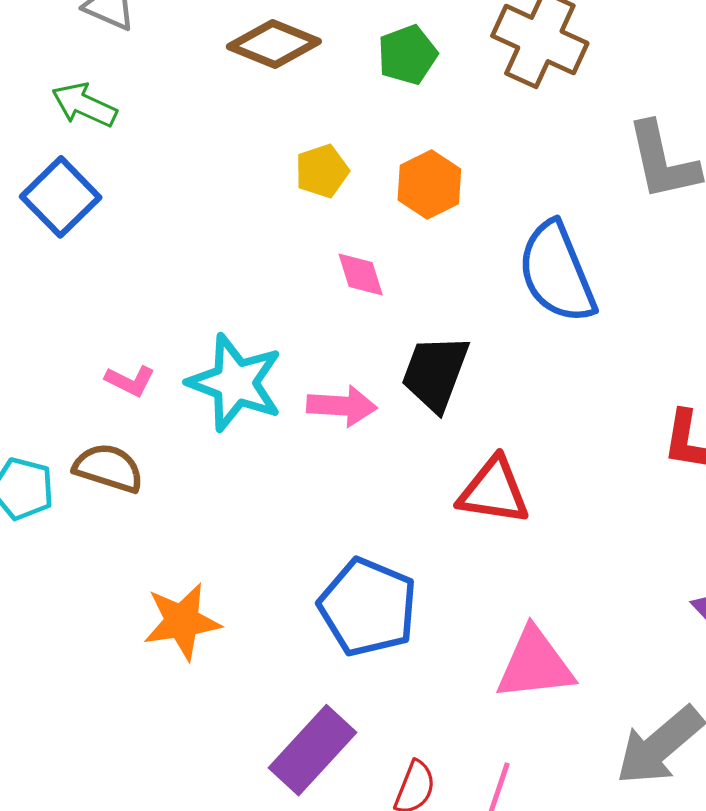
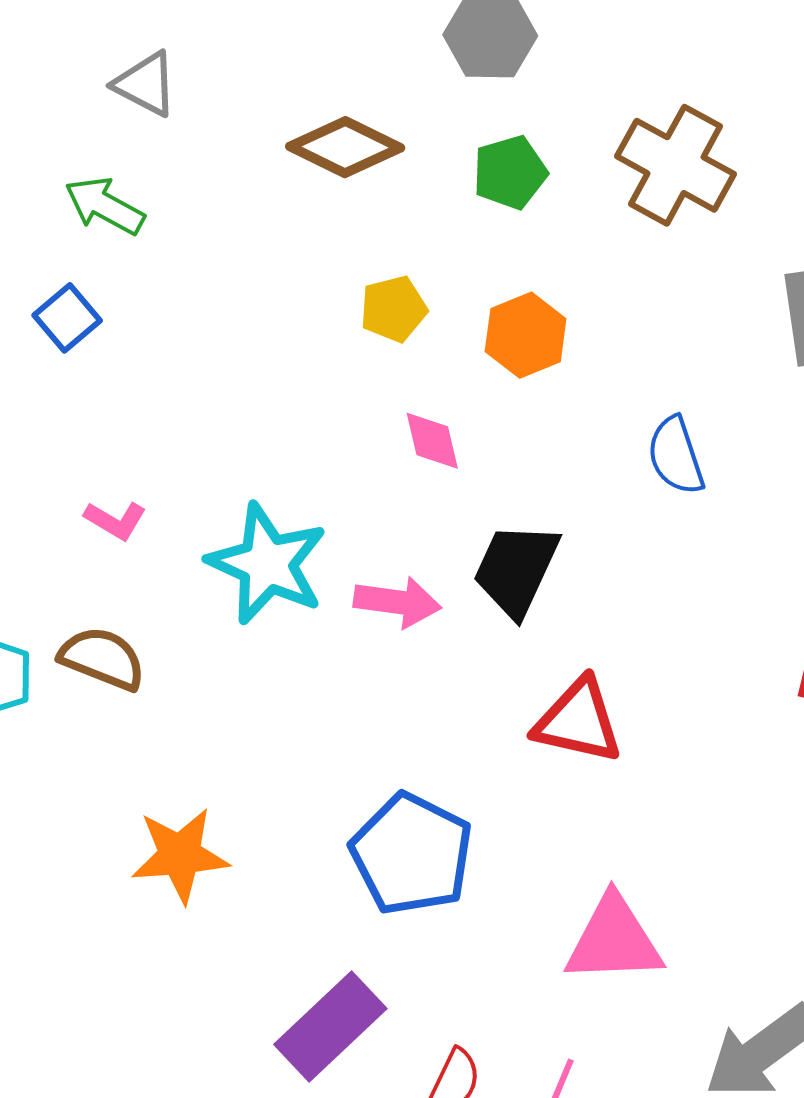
blue square: (61, 197) -> (67, 318), size x0.7
blue semicircle: (557, 272) -> (676, 456), size x0.6
pink L-shape: (130, 381) -> (115, 520), moved

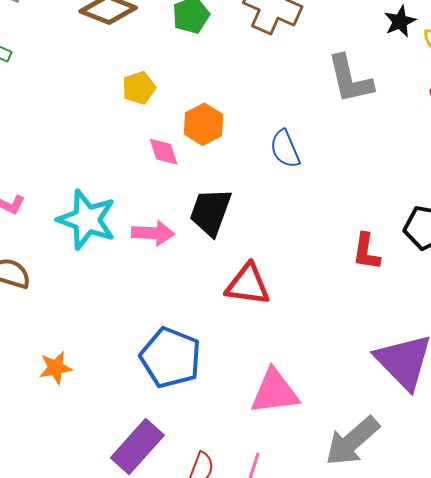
orange hexagon: (526, 335) -> (204, 124), moved
orange star: (180, 855) -> (56, 368), size x0.7

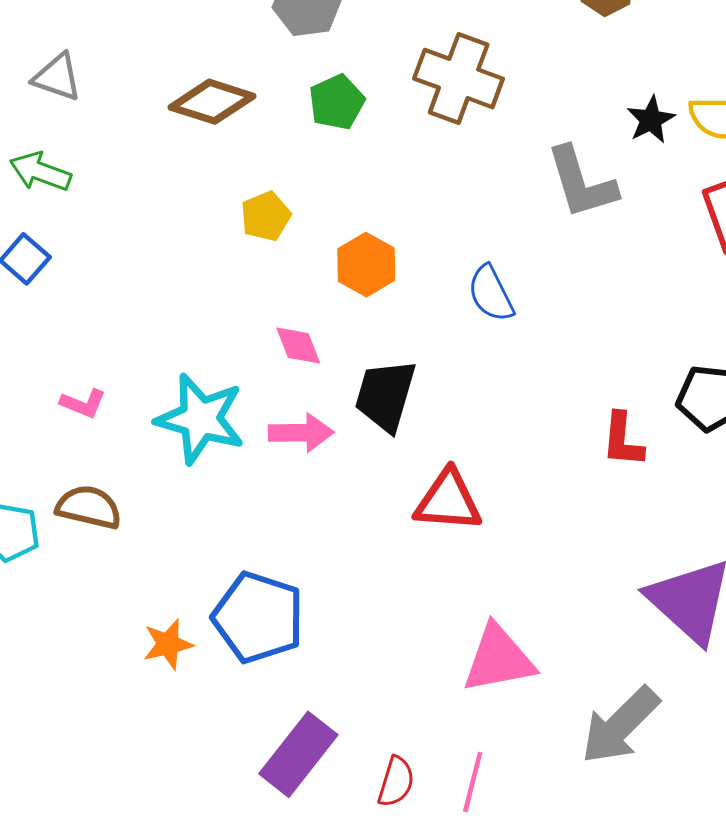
black star: (400, 21) -> (651, 120), moved
pink diamond: (164, 152) -> (298, 346), moved
blue pentagon: (171, 358) -> (258, 617), moved

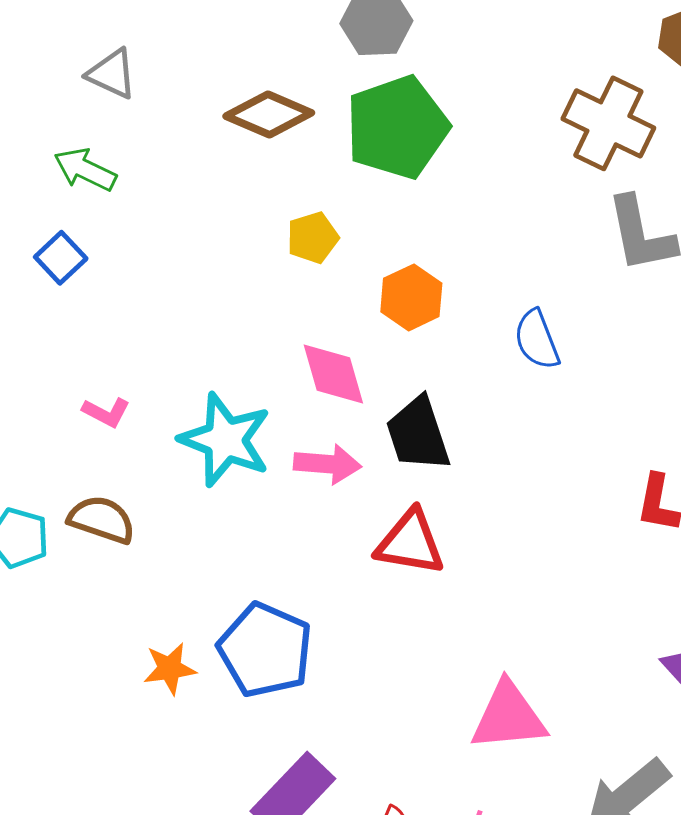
brown cross: (459, 79) -> (608, 123), moved
green pentagon: (337, 102) -> (397, 127), size x1.8
pink diamond: (298, 346) -> (333, 374), size x1.4
black trapezoid: (385, 395) -> (418, 434), turned -40
red triangle: (448, 501) -> (410, 543), moved

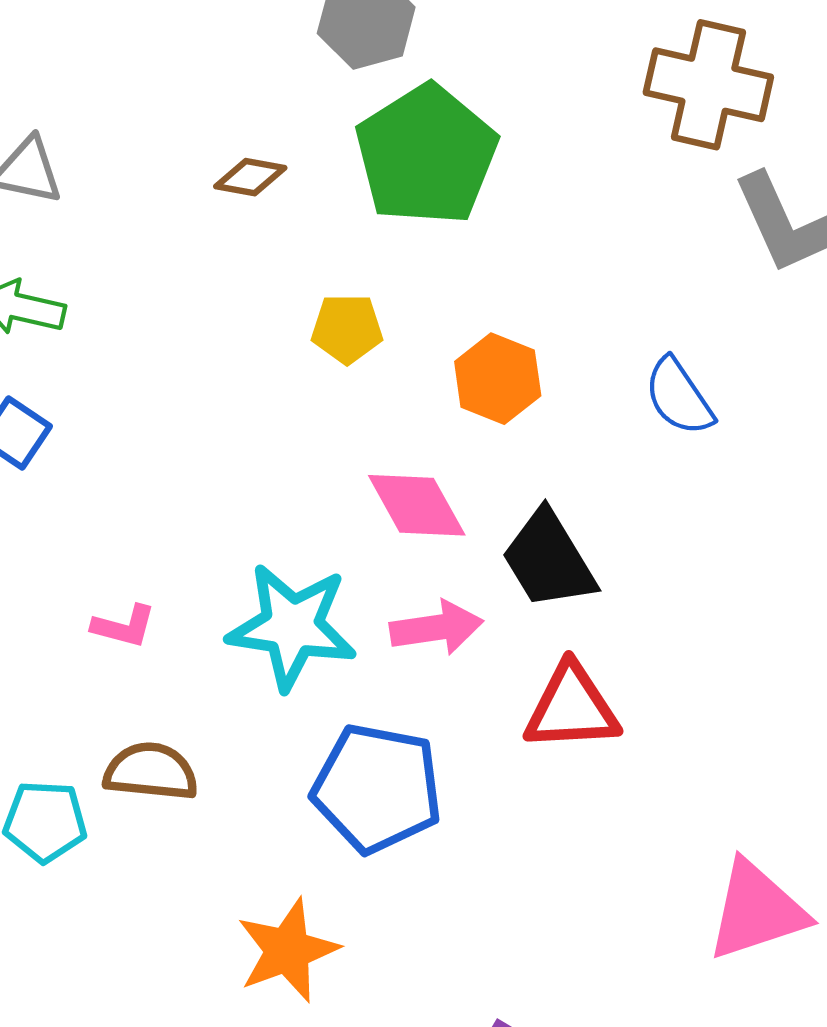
brown diamond: (269, 114) -> (250, 177), size x0.6
yellow pentagon: (313, 238) -> (347, 329), turned 30
blue pentagon: (265, 650) -> (377, 788), moved
orange star: (170, 669) -> (288, 950), size x1.4

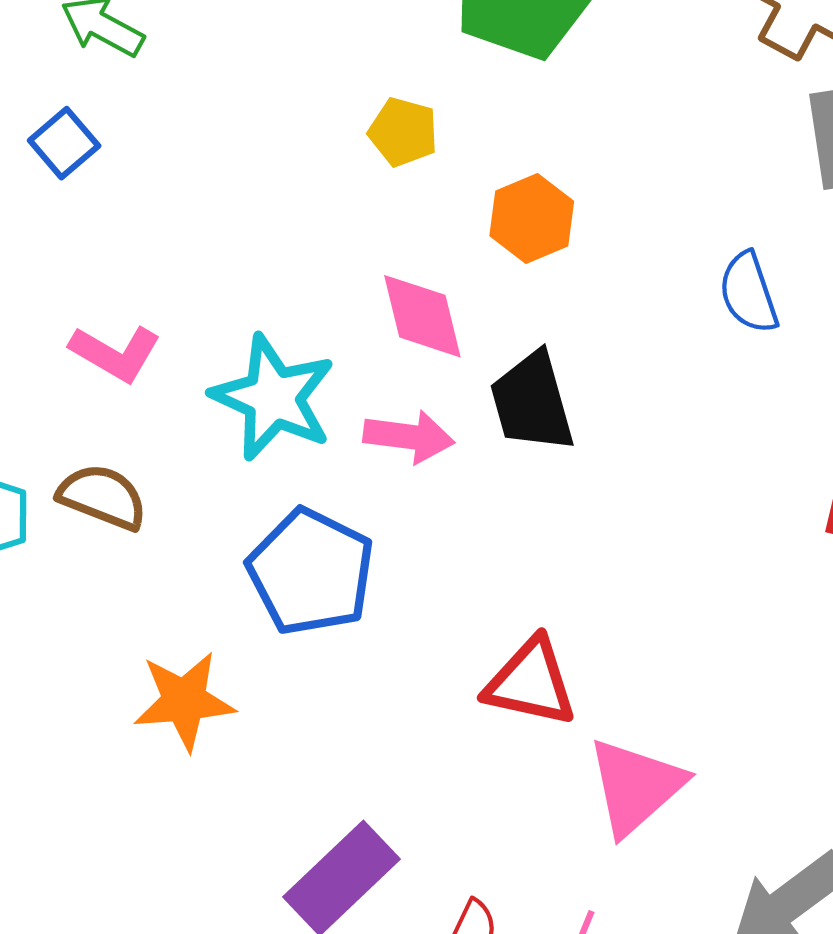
blue semicircle: (679, 397) -> (749, 293), moved
pink L-shape: (124, 626) -> (115, 353), size x1.4
red triangle: (572, 708) -> (531, 682), moved
pink triangle: (757, 911) -> (636, 786), turned -39

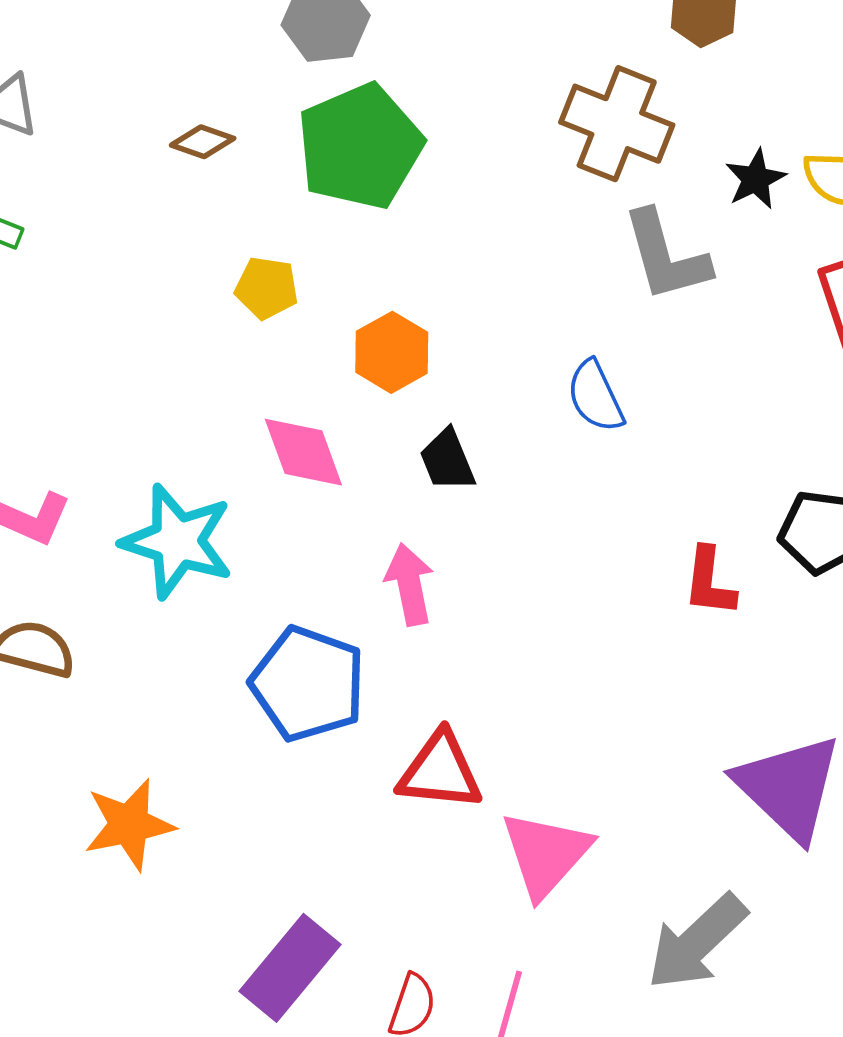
black trapezoid: (532, 402) -> (447, 460), moved, size x0.7
pink arrow: (409, 437) -> (410, 584), moved, turned -102
blue pentagon: (311, 572) -> (308, 684), moved

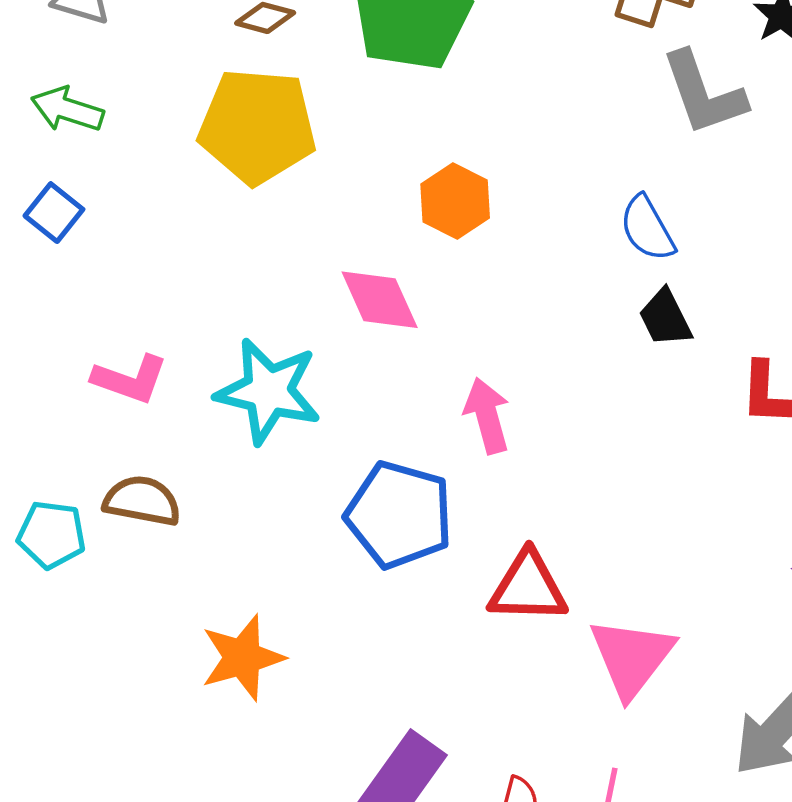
yellow pentagon: (267, 288) -> (257, 126), moved, size x2.0
black trapezoid: (447, 460) -> (665, 318), moved

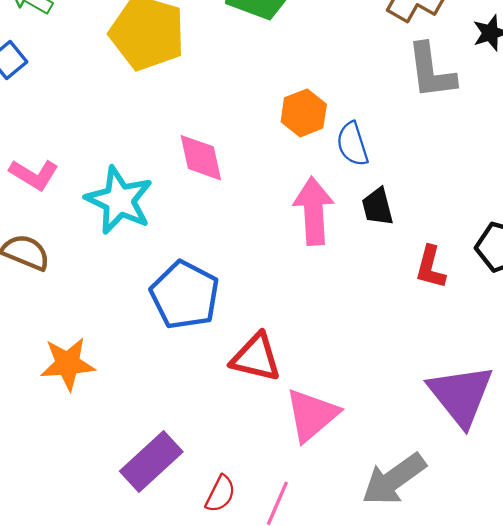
orange hexagon: (455, 201) -> (304, 113), moved
blue semicircle: (647, 228) -> (352, 144), moved
pink arrow: (487, 416) -> (314, 211), moved, size x1.4

